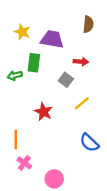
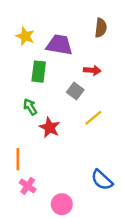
green arrow: (15, 75) -> (30, 107), moved, turned 72
blue semicircle: (89, 143) -> (102, 180), moved

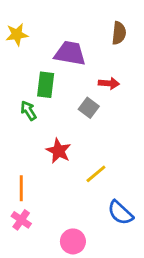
yellow star: (25, 36) -> (17, 34), moved, turned -30
green arrow: (30, 107) -> (28, 111), moved
yellow line: (93, 118) -> (96, 174), moved
pink cross: (28, 186) -> (21, 220), moved

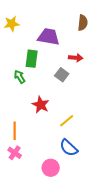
blue semicircle: (120, 213) -> (69, 148), moved

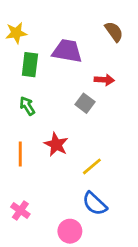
brown semicircle: (83, 23) -> (114, 32), turned -42
green rectangle: (32, 59) -> (30, 65), moved
orange line: (15, 131) -> (20, 154), moved

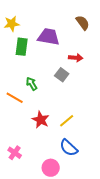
green arrow: (27, 106) -> (32, 84), moved
red star: (56, 144) -> (41, 120), moved
orange line: (20, 154) -> (15, 98), moved, turned -60

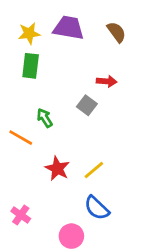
yellow star: (12, 24) -> (29, 33), moved
purple trapezoid: (49, 37) -> (69, 28), moved

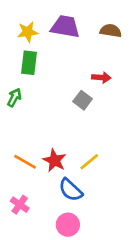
brown semicircle: (116, 32) -> (111, 31), turned -45
green arrow: (45, 118) -> (14, 98), moved, turned 60
orange line: (21, 138) -> (25, 162), moved
blue semicircle: (97, 208) -> (71, 190), moved

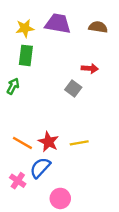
yellow line: (89, 162) -> (79, 143), turned 30
blue semicircle: (71, 190) -> (40, 168), moved, turned 90

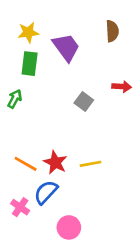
purple trapezoid: (58, 24) -> (66, 47), moved, turned 44
brown semicircle: (98, 27) -> (112, 31), turned 78
red arrow: (90, 68) -> (122, 87), moved

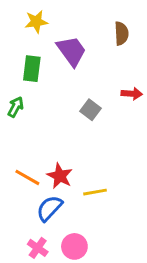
yellow star: (28, 32) -> (36, 22), moved
yellow line: (91, 164) -> (95, 192), moved
pink cross: (20, 207) -> (38, 248), moved

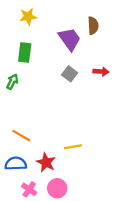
purple trapezoid: (72, 51) -> (70, 39), moved
gray square: (91, 110) -> (70, 74), moved
red star: (60, 176) -> (46, 162), moved
blue semicircle: (49, 208) -> (16, 164), moved, turned 45

